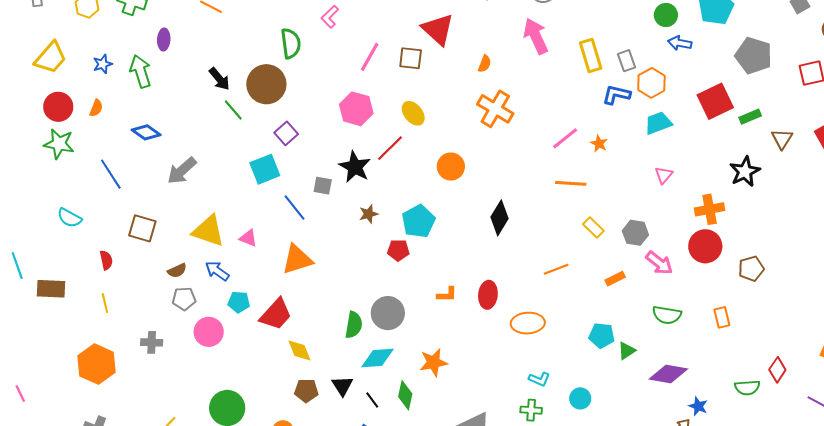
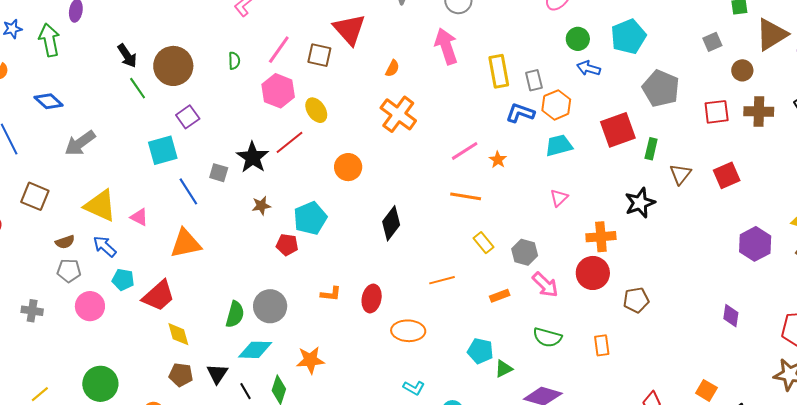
green semicircle: (291, 43) -> (234, 61), moved, size x0.6
pink hexagon: (356, 109) -> (278, 91), moved
green rectangle: (750, 117) -> (651, 149), turned -60

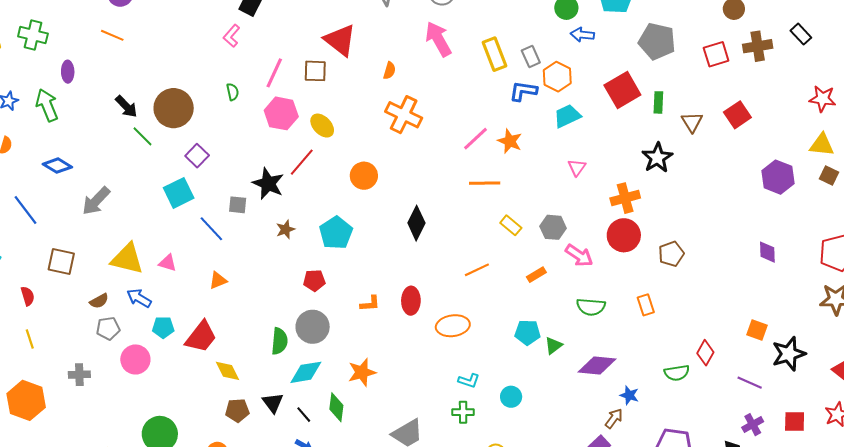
orange star: (498, 160) -> (510, 141), size x1.4
orange triangle: (186, 243) -> (218, 280), size x0.6
red pentagon: (287, 245) -> (314, 281), moved

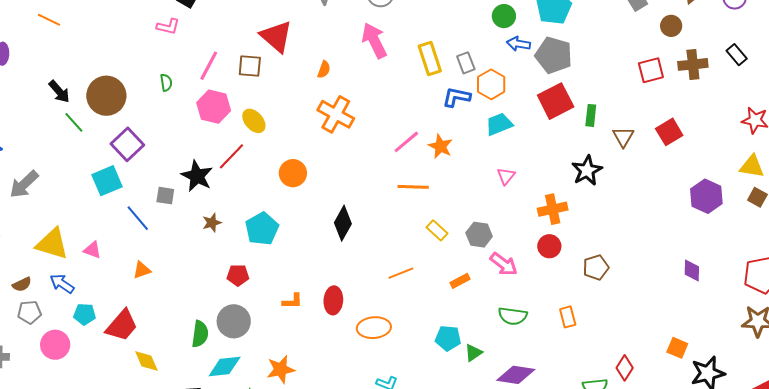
pink L-shape: (232, 36) -> (168, 27), turned -120
gray pentagon: (657, 41) -> (554, 55), moved
purple square: (197, 156) -> (127, 144), size x1.4
red circle: (624, 235) -> (549, 246), size x0.7

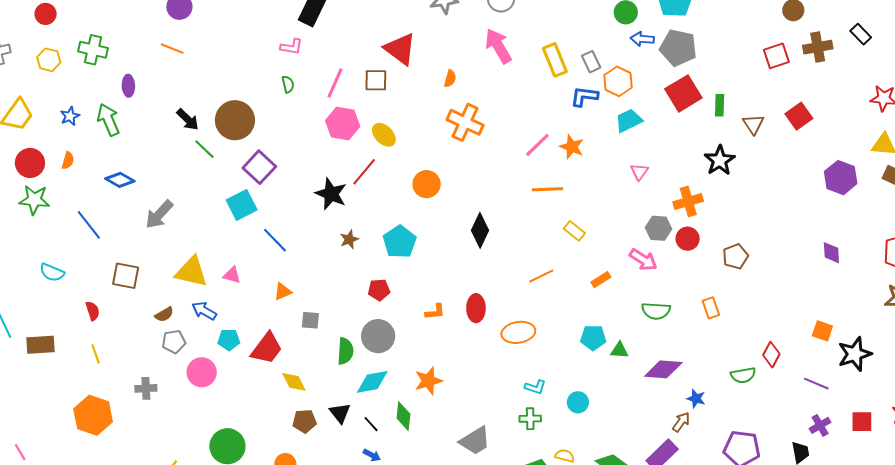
green semicircle: (166, 83) -> (288, 84), moved
gray square: (165, 196) -> (310, 320), moved
gray hexagon: (479, 235) -> (658, 228), moved
green triangle: (473, 353) -> (619, 350), turned 42

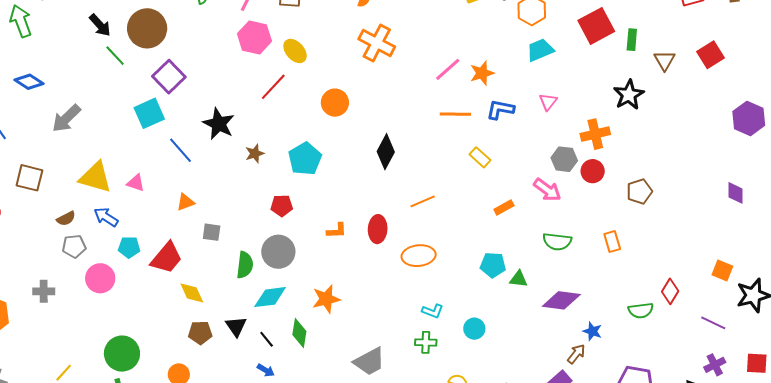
blue L-shape: (584, 96) -> (500, 109), moved
orange star: (572, 147) -> (482, 73), turned 30
black star: (331, 194) -> (219, 124), moved
orange line: (541, 276) -> (423, 201), moved

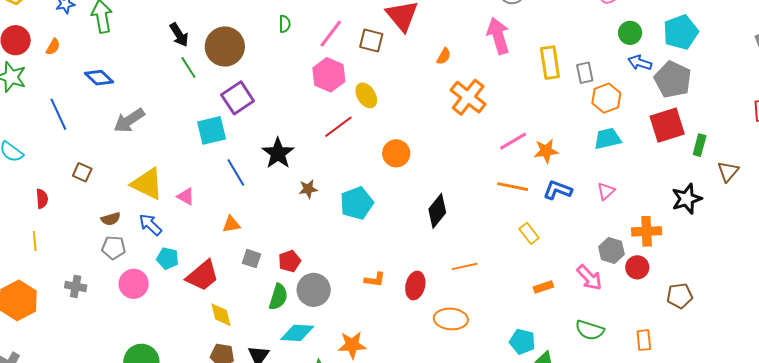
orange cross: (377, 43) -> (468, 97), moved
brown square: (29, 178) -> (82, 172), size x0.7
red pentagon: (282, 206) -> (290, 261), moved, turned -30

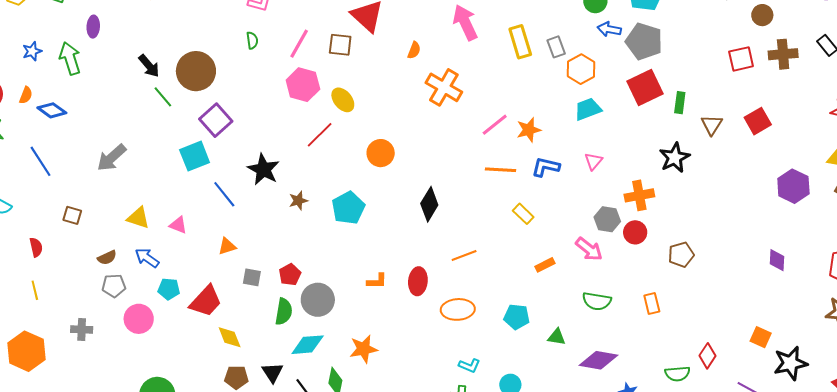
blue diamond: (99, 78) -> (52, 110), moved
yellow triangle: (147, 184) -> (138, 218), size x0.7
cyan pentagon: (522, 342) -> (517, 317), moved

